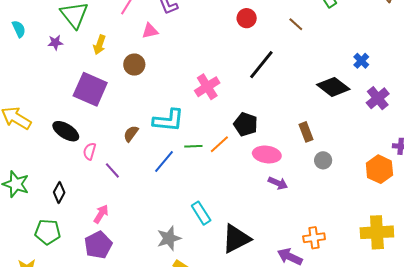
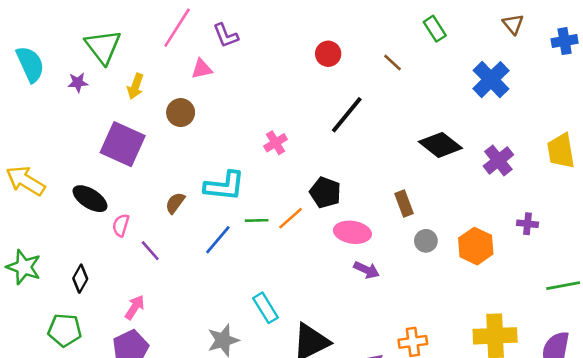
cyan semicircle: (19, 29) -> (30, 64), size x1.6
blue cross: (361, 61) -> (491, 80), moved, size x1.8
pink cross: (207, 87) -> (276, 143), size x0.7
orange hexagon: (379, 169) -> (476, 246), moved

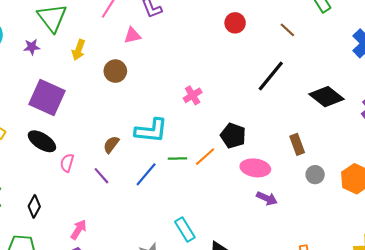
black line: (347, 115) -> (271, 76), moved
purple square: (123, 144) -> (47, 98), moved
purple line: (150, 251) -> (101, 176), moved

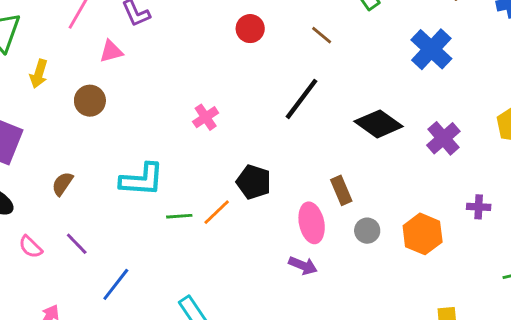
pink cross: (193, 95) -> (206, 117), moved
brown semicircle: (111, 145) -> (62, 184), moved
pink semicircle: (67, 163) -> (31, 247), moved, turned -60
pink ellipse: (255, 168) -> (312, 223), moved, turned 72
blue line: (146, 174) -> (116, 284), moved

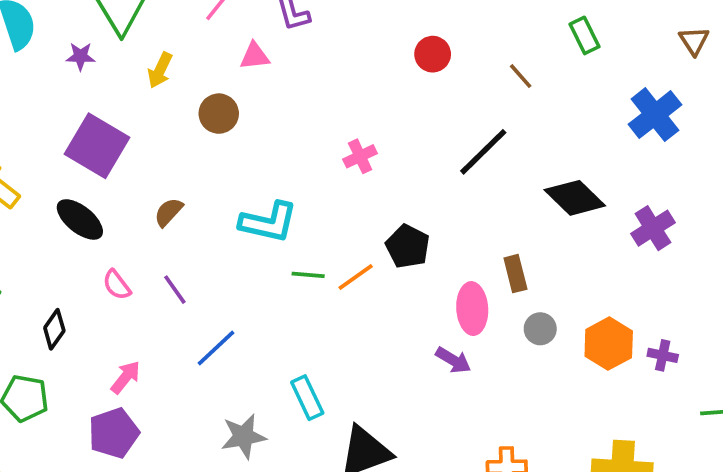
purple cross: (479, 207) -> (663, 355), moved

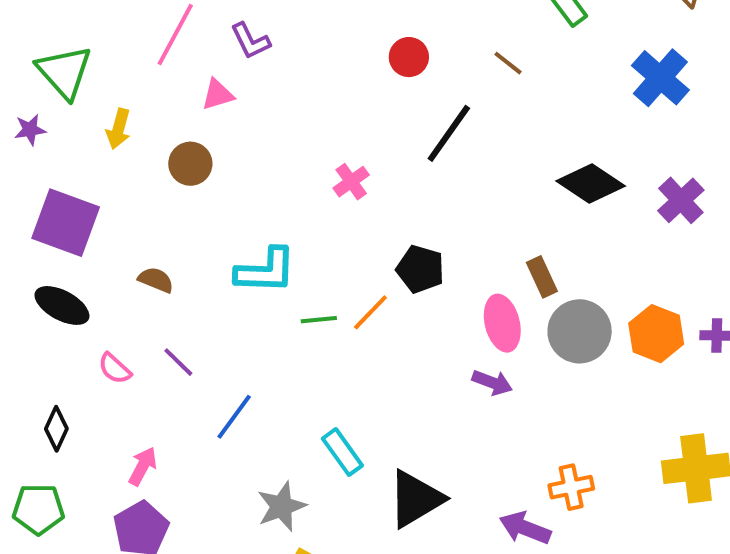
black line: (483, 152) -> (449, 133), moved
brown semicircle: (168, 212) -> (156, 280), turned 80
gray circle: (540, 329) -> (580, 331), size x1.8

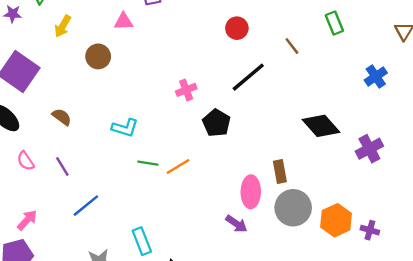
blue cross: (660, 78) -> (376, 77), size x0.7
black pentagon: (420, 269) -> (216, 123), moved
cyan L-shape: (266, 271) -> (125, 128), size x0.7

